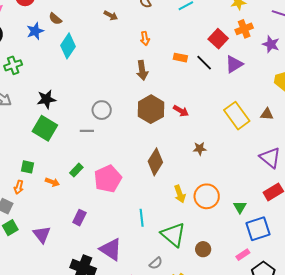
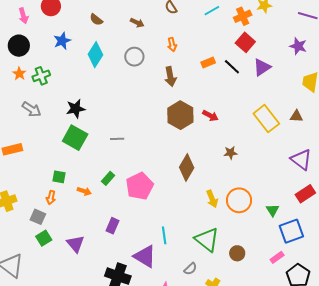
brown semicircle: (55, 19) -> (96, 20), moved
orange cross: (244, 29) -> (243, 16), moved
orange rectangle: (180, 58) -> (208, 62), turned -32
gray circle: (102, 110) -> (134, 57), moved
cyan line: (142, 218) -> (164, 235), moved

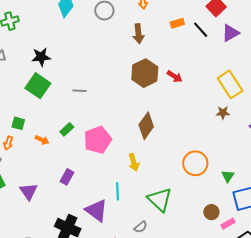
brown star: (230, 153) -> (223, 113), moved
yellow arrow: (212, 199) -> (134, 162), moved
brown circle: (237, 253) -> (211, 212), moved

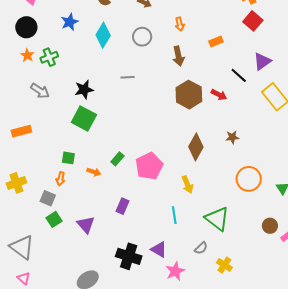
black line: (201, 30) -> (239, 75), moved
purple triangle: (230, 33) -> (262, 61), moved
gray line: (80, 91) -> (128, 77), moved
brown star: (223, 113) -> (232, 137), moved
purple triangle: (96, 211) -> (159, 250), moved, size x0.7

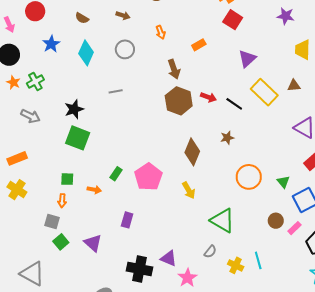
brown arrow: (178, 56) -> (174, 69), moved
black line: (239, 75) -> (234, 104), moved
yellow cross: (16, 183) -> (17, 190), moved, turned -30
cyan line: (174, 215) -> (258, 260), moved

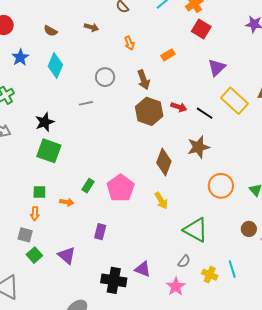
gray circle: (125, 49) -> (105, 77), moved
brown star: (227, 138) -> (198, 147), size x1.6
pink star: (187, 278) -> (176, 286), moved

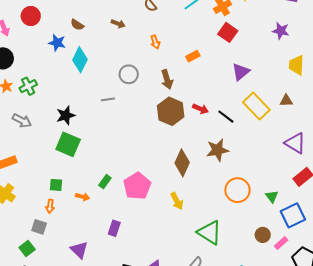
blue star: (20, 57) -> (57, 43), moved, turned -30
green square: (34, 255) -> (27, 248), moved

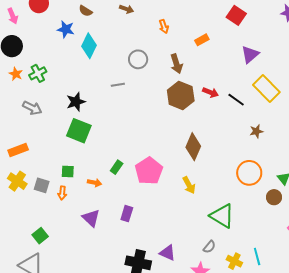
brown star: (218, 150) -> (256, 131), moved, size x0.6
gray square: (39, 227) -> (42, 185), moved
brown circle: (263, 235) -> (274, 197), moved
purple triangle: (79, 250) -> (91, 218), moved

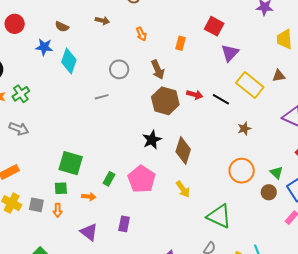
red square: (236, 15) -> (214, 26), moved
orange rectangle: (202, 40) -> (181, 43), turned -40
black star: (76, 102) -> (152, 140), moved
green square: (79, 131) -> (71, 163), moved

